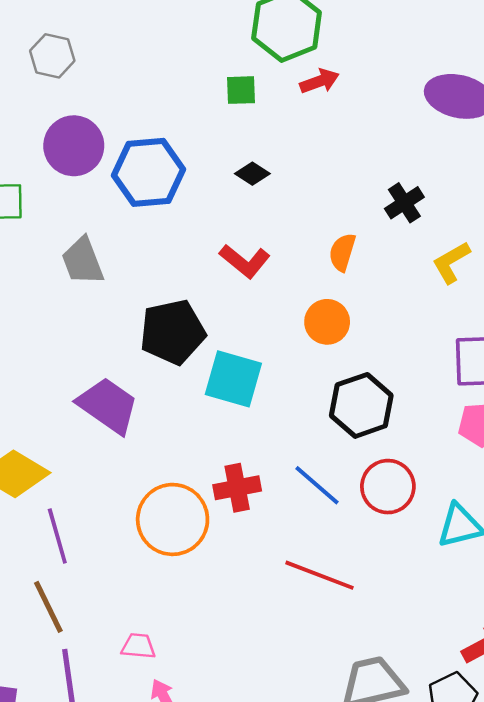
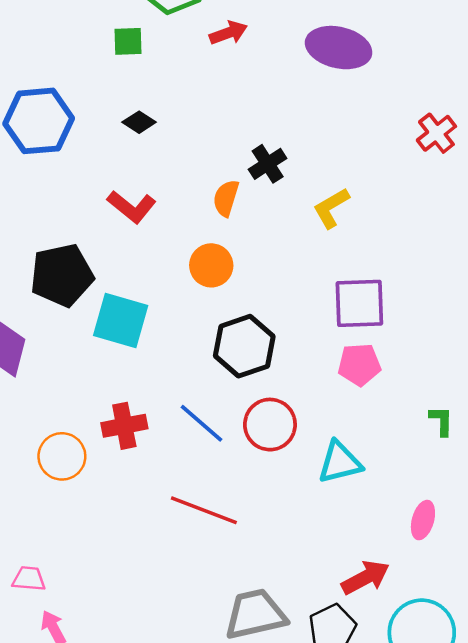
red arrow: (319, 81) -> (228, 33), moved
black cross: (404, 203) -> (268, 164), moved
orange circle: (173, 519) -> (62, 456), size x0.7

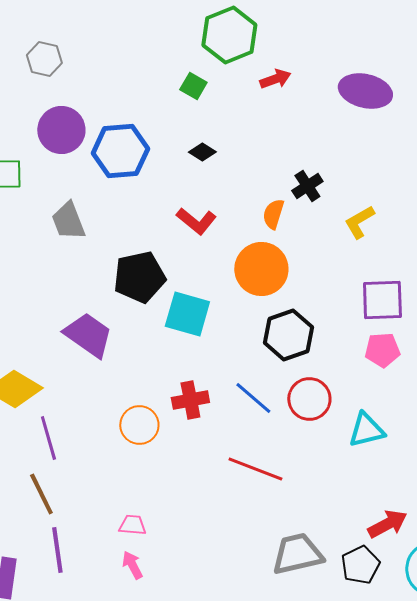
green square: (128, 41) -> (193, 86), turned 32
orange circle: (211, 265) -> (261, 269), size x1.5
pink trapezoid: (29, 579) -> (132, 525), moved

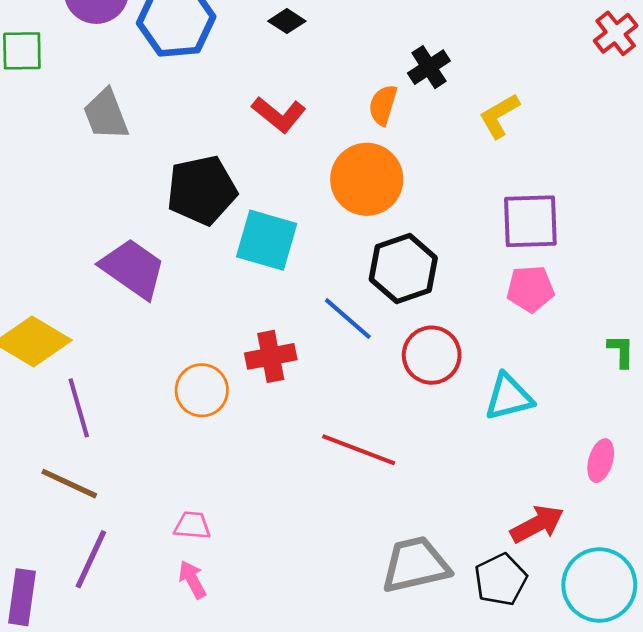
blue line: (253, 398) -> (348, 319), moved
brown line: (41, 494) -> (69, 484), turned -39
purple line: (57, 550) -> (91, 559), turned 33

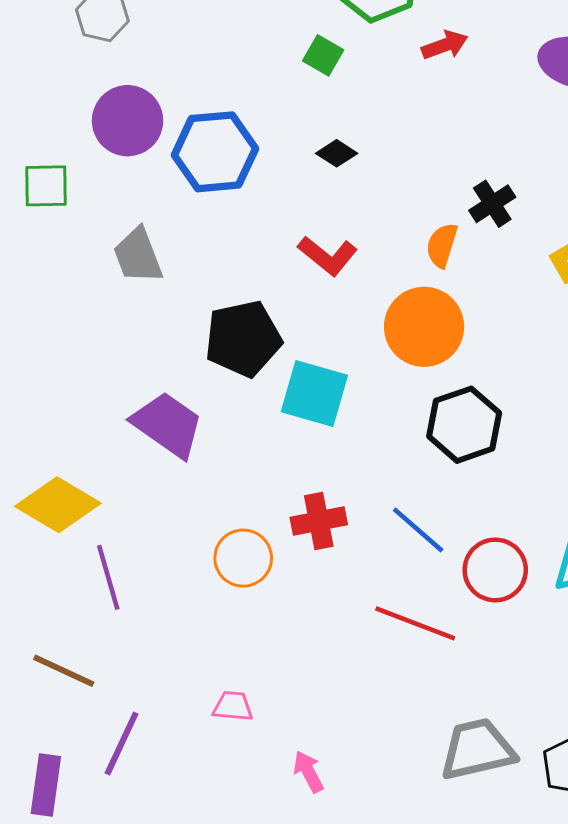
blue line: (348, 319) -> (418, 530), moved
red circle: (432, 355) -> (495, 570), moved
brown line: (69, 484) -> (64, 671), moved
pink arrow: (192, 580) -> (308, 772), moved

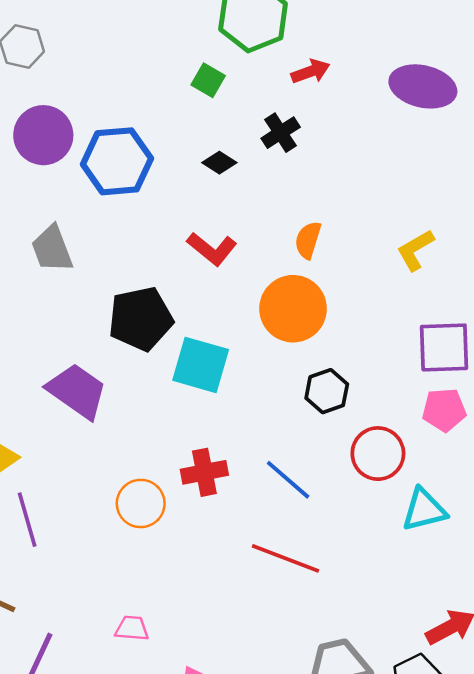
black cross: (492, 204) -> (281, 133), moved
black hexagon: (464, 425) -> (327, 391), size x0.7
red circle: (495, 570) -> (378, 454), moved

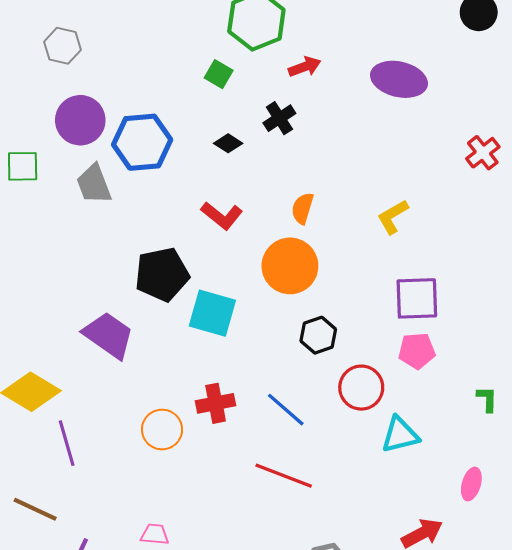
gray trapezoid: (52, 249) -> (94, 184), moved

